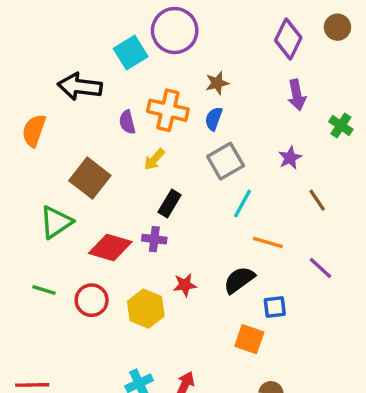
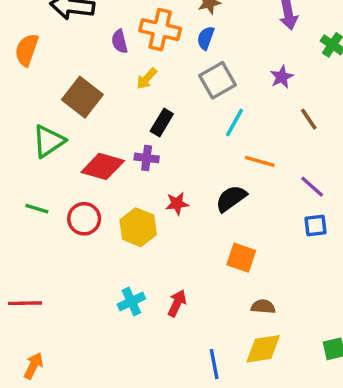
blue square: (275, 307) -> (316, 226), moved

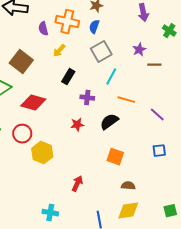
brown line: (309, 119) -> (154, 65), moved, turned -56
purple cross: (147, 158) -> (87, 98), moved
blue square: (316, 226) -> (159, 151), moved
yellow hexagon: (138, 227) -> (42, 153), moved
cyan cross: (131, 302) -> (50, 213), moved, turned 35

